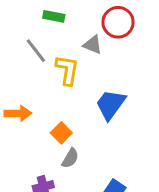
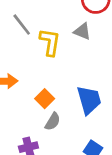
gray triangle: (93, 45) -> (82, 31), moved
blue trapezoid: (111, 104) -> (89, 100), moved, turned 128

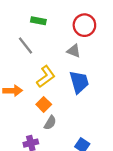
yellow L-shape: (50, 42) -> (46, 77), moved, turned 45
blue trapezoid: (89, 100) -> (79, 82), moved

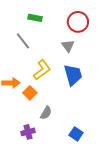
gray triangle: (74, 51) -> (68, 46), turned 32
orange square: (44, 104) -> (30, 93), moved

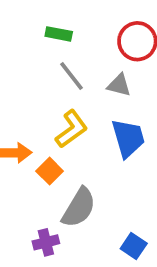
gray line: (23, 41) -> (71, 76), moved
gray triangle: (68, 46) -> (119, 85), turned -40
gray semicircle: (46, 113) -> (79, 208), size x1.6

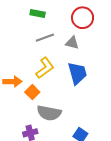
gray line: (71, 76) -> (45, 38), turned -72
gray semicircle: (79, 208) -> (49, 113), turned 70

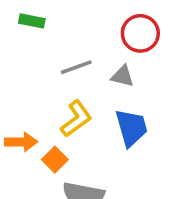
green rectangle: (38, 14) -> (32, 21), moved

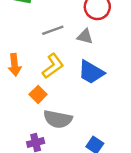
blue trapezoid: (131, 128) -> (91, 72), turned 136
orange arrow: (21, 142) -> (15, 65), moved, turned 85

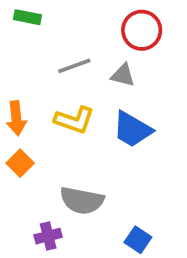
yellow L-shape: (53, 66) -> (74, 120), turned 55
orange square: (38, 94) -> (20, 163), moved

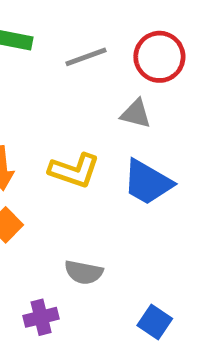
gray line: (74, 66) -> (86, 57), moved
gray semicircle: (82, 201) -> (84, 272), size x0.7

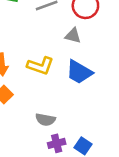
purple cross: (41, 317) -> (57, 143), moved

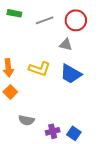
gray semicircle: (45, 120) -> (26, 120), moved

